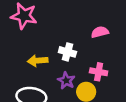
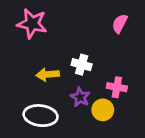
pink semicircle: (100, 32) -> (120, 24), moved, turned -49

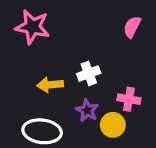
white cross: (82, 65) -> (89, 73), turned -36

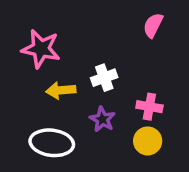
pink star: (32, 27) -> (41, 49), moved
yellow circle: (113, 125) -> (148, 141), moved

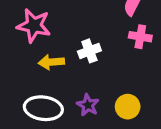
pink cross: (149, 107) -> (140, 37), moved
purple star: (102, 119) -> (88, 105), moved

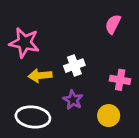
pink cross: (140, 37) -> (120, 80), moved
purple star: (88, 105) -> (73, 100), moved

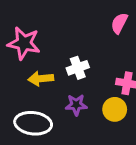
purple star: (73, 100) -> (76, 105), turned -30
yellow circle: (109, 116) -> (115, 109), moved

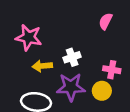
purple star: (76, 105) -> (71, 87), size x1.6

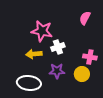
pink star: (29, 37) -> (42, 31), moved
purple star: (71, 87) -> (57, 71), size x0.7

